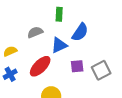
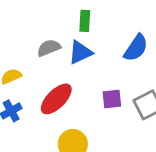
blue semicircle: (80, 32) -> (136, 48), moved
blue triangle: (59, 45) -> (80, 52), moved

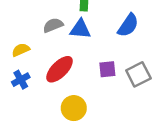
blue triangle: (80, 52) -> (80, 29), turned 30

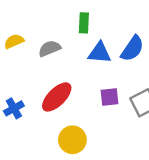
blue triangle: (80, 29) -> (100, 53), moved
yellow semicircle: (21, 50) -> (14, 41), moved

